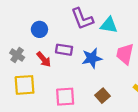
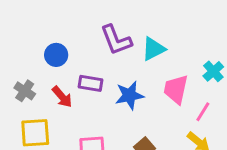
cyan triangle: (109, 25) -> (153, 49), turned -36

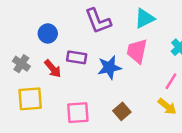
cyan triangle: (153, 49) -> (145, 18), moved
pink trapezoid: (176, 89) -> (137, 51), moved

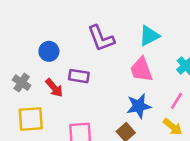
pink trapezoid: (137, 51) -> (141, 70), turned -32
blue star: (109, 67) -> (139, 106), moved

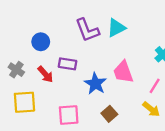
cyan triangle: (149, 36) -> (116, 28), moved
pink trapezoid: (141, 70) -> (123, 72), moved
blue star: (139, 106) -> (95, 84), moved, turned -30

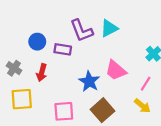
purple rectangle: (67, 64) -> (63, 49), moved
pink trapezoid: (123, 72) -> (116, 70), turned -30
red arrow: (45, 74) -> (42, 73), turned 56
brown square: (109, 114) -> (102, 110), size x1.5

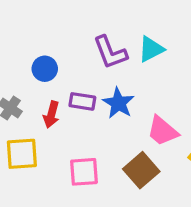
purple rectangle: (63, 49) -> (82, 101), moved
pink trapezoid: (116, 70) -> (163, 131), moved
blue star: (89, 81) -> (118, 103), moved

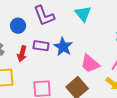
cyan triangle: (151, 49) -> (83, 14), turned -42
purple L-shape: (110, 52) -> (44, 16), moved

